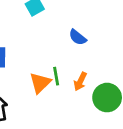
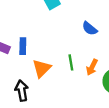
orange triangle: (40, 83) -> (42, 68), moved

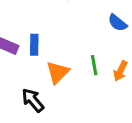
black arrow: (22, 91) -> (33, 100), turned -30

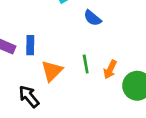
blue semicircle: (117, 23) -> (92, 18), moved

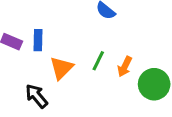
green line: (86, 64) -> (98, 61), turned 36

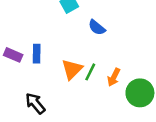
orange triangle: (62, 68) -> (72, 69), moved

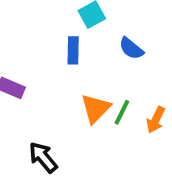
blue rectangle: (37, 54) -> (73, 50), moved

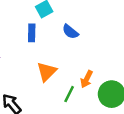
green line: (122, 112) -> (69, 94), moved

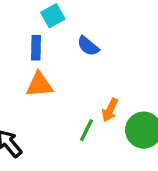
orange triangle: (47, 72) -> (39, 85), moved, turned 40

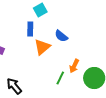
blue semicircle: (88, 46) -> (61, 36), moved
orange triangle: (39, 85) -> (42, 47), moved, turned -36

